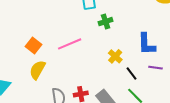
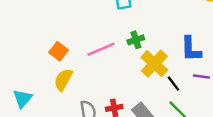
green cross: (106, 22) -> (136, 40), moved
yellow cross: (115, 56) -> (154, 64), size x1.6

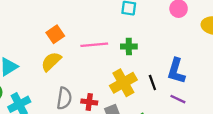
yellow cross: (154, 64) -> (123, 83), moved
black line: (173, 84) -> (152, 82), moved

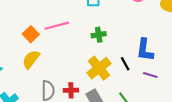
pink line: (94, 45) -> (57, 26), moved

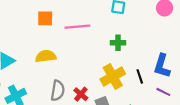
orange square: (31, 34) -> (45, 18), moved, turned 35
yellow semicircle: (31, 59) -> (46, 56), turned 36
red cross: (71, 90) -> (81, 94), turned 32

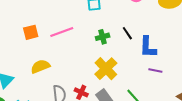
black line: (140, 76) -> (127, 33), moved

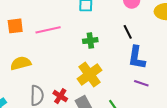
black line: (127, 33) -> (128, 32), moved

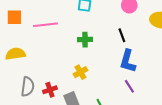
yellow cross: (89, 75) -> (80, 72), size x0.6
purple line: (141, 83) -> (129, 86), turned 32
red cross: (60, 96) -> (50, 90), turned 32

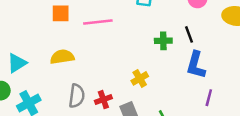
green cross: (85, 40) -> (163, 41), moved
purple line: (129, 86) -> (209, 98), moved, turned 48

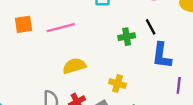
yellow semicircle: (62, 57) -> (74, 66), moved
yellow cross: (140, 78) -> (118, 83), moved, turned -35

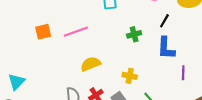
black line: (151, 27) -> (164, 21), moved, turned 64

